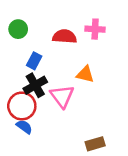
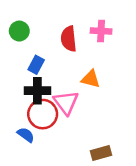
red semicircle: (65, 36) -> (69, 39), turned -100
black cross: (35, 85) -> (37, 91), turned 30
red circle: (22, 106) -> (43, 114), moved

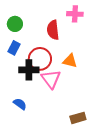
pink cross: (101, 31) -> (75, 14), moved
blue rectangle: (36, 65) -> (14, 48), moved
red circle: (43, 114) -> (40, 59), moved

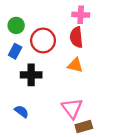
red semicircle: (53, 30) -> (76, 37), moved
red circle: (40, 59) -> (43, 40), moved
pink triangle: (51, 79) -> (72, 108), moved

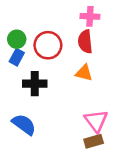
green circle: (16, 25) -> (17, 39), moved
pink triangle: (72, 108) -> (96, 121), moved
blue semicircle: (22, 111) -> (24, 124), size x1.5

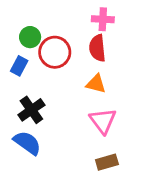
green circle: (17, 39) -> (30, 37), moved
black cross: (35, 84) -> (31, 110), moved, turned -35
pink triangle: (96, 121) -> (103, 121), moved

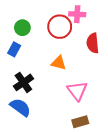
red semicircle: (97, 48) -> (93, 43), moved
red circle: (55, 52) -> (60, 27), moved
orange triangle: (96, 84) -> (59, 63), moved

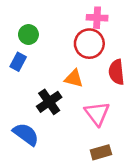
red circle: (60, 27) -> (89, 44), moved
red semicircle: (93, 43) -> (116, 72), moved
black cross: (23, 82) -> (49, 102), moved

